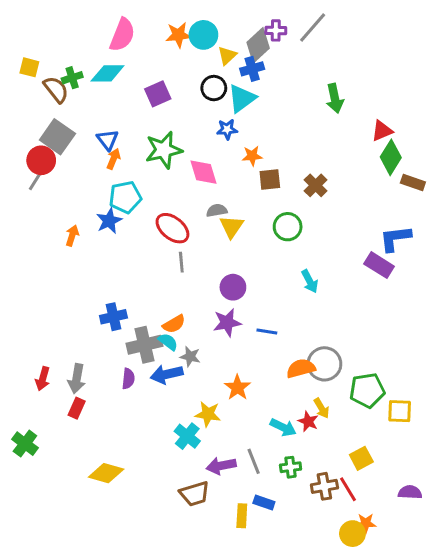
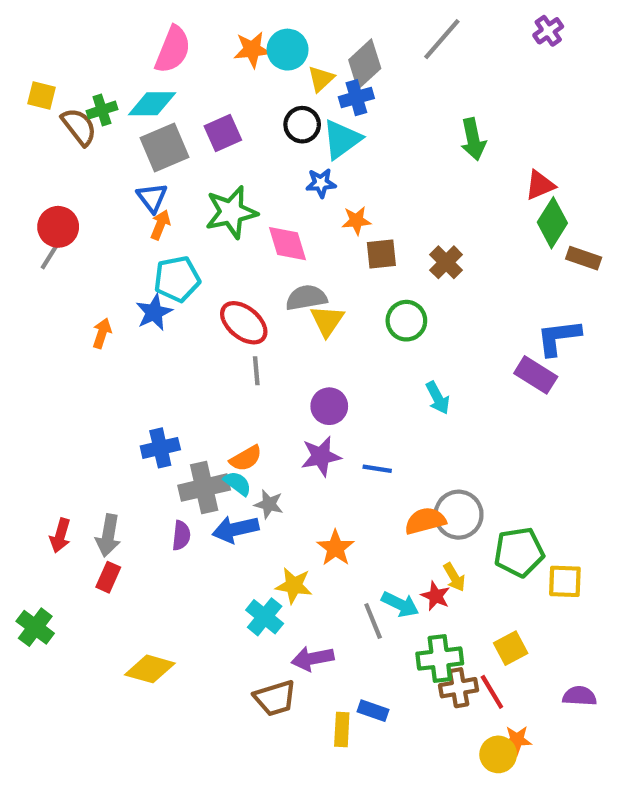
purple cross: (276, 30) -> (548, 31), moved, turned -36
gray square: (57, 137) -> (165, 148), moved, turned 32
gray semicircle: (217, 210) -> (306, 298), size x1.4
gray line: (254, 461) -> (373, 621), moved
green cross: (291, 467) -> (440, 659), moved, size x1.5

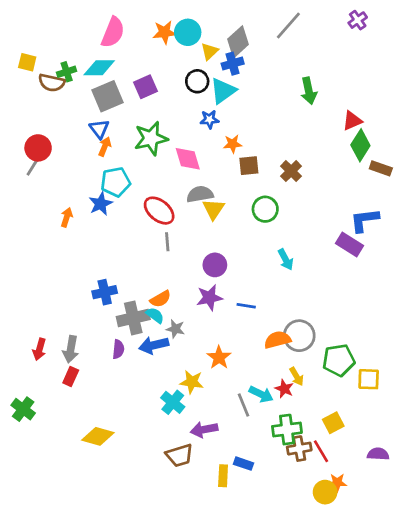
brown semicircle: (79, 127) -> (52, 83), turned 140

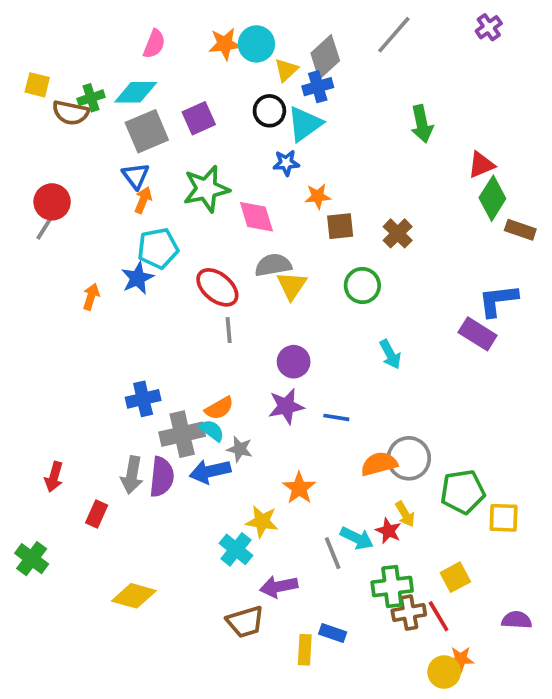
pink semicircle: (113, 32) -> (154, 44), size x0.7
gray arrow: (71, 349) -> (132, 475), moved
purple semicircle: (118, 349) -> (162, 477), size x1.5

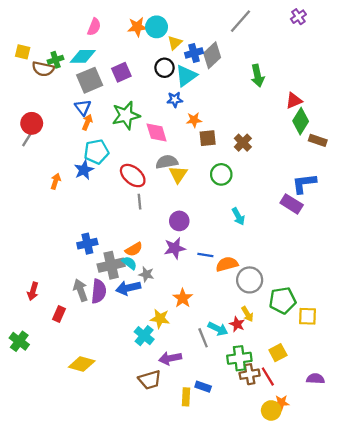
gray diamond: (325, 57) -> (212, 55), moved
orange semicircle: (379, 464) -> (227, 264), moved
gray arrow: (132, 475) -> (81, 290), turned 150

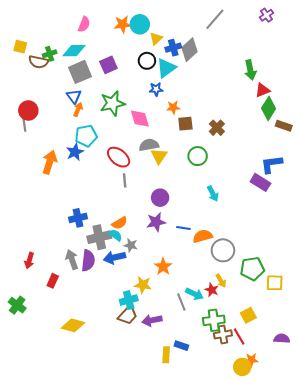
green arrow: (258, 76) -> (250, 70), moved
gray line: (27, 139) -> (24, 125), turned -40
orange arrow: (56, 181) -> (50, 162), size x1.6
cyan cross: (144, 336) -> (129, 300), turned 36
brown trapezoid: (150, 380) -> (128, 315), moved, turned -30

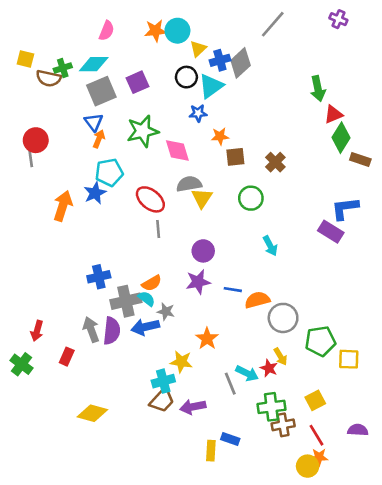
purple cross: (267, 15) -> (338, 19), turned -32
green cross: (17, 305) -> (22, 364), moved
red line: (239, 337) -> (317, 435), moved

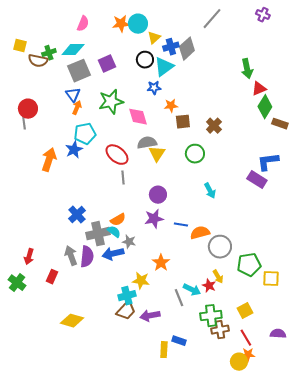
blue cross: (99, 277) -> (77, 215), turned -30

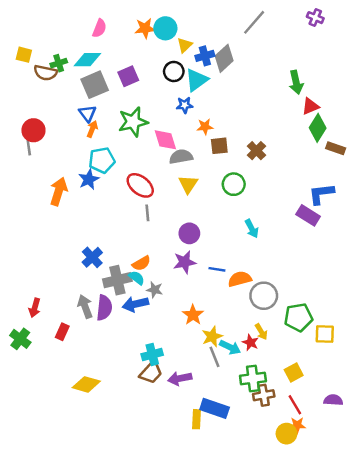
gray semicircle: (147, 143) -> (181, 157), moved
yellow star: (141, 281) -> (212, 336), moved, turned -30
blue rectangle: (179, 341) -> (215, 408), size x1.6

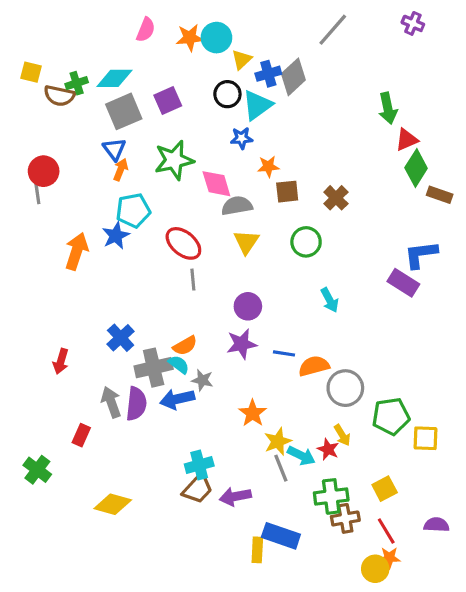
pink semicircle: (99, 28) -> (146, 30), moved
red arrow: (35, 308) -> (61, 361), moved
green cross: (20, 339) -> (37, 470), moved

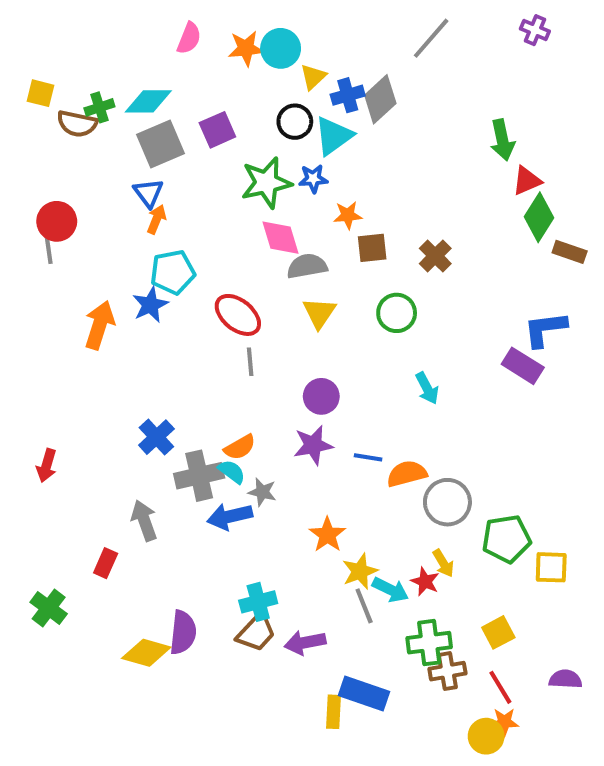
green star: (174, 160) -> (266, 183), moved
red arrow: (61, 361) -> (47, 466), moved
purple semicircle: (136, 404) -> (183, 632), moved

